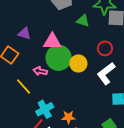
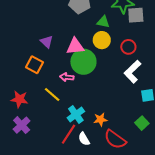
purple triangle: (24, 33) -> (47, 42), turned 32
yellow circle: (78, 63) -> (102, 40), moved

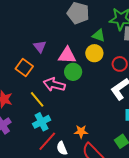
green circle: (83, 62) -> (73, 72), size x0.7
pink arrow: (67, 77) -> (54, 85), size x1.5
cyan cross: (76, 115) -> (42, 122), moved

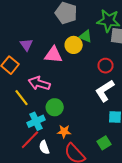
yellow circle: (94, 53) -> (74, 45), moved
green circle: (73, 72) -> (55, 107), moved
cyan cross: (42, 122) -> (36, 121), moved

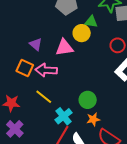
pink arrow: (39, 83) -> (46, 70), moved
green circle: (55, 107) -> (88, 100), moved

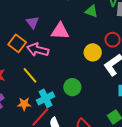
yellow circle: (82, 33) -> (93, 52), moved
orange star: (93, 119) -> (24, 104), moved

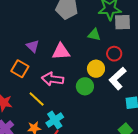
green triangle: (91, 11) -> (94, 35), moved
pink arrow: (38, 50) -> (52, 79), moved
green circle: (72, 87) -> (85, 86), moved

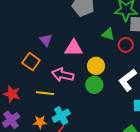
red circle: (114, 54) -> (126, 45), moved
yellow circle: (96, 69) -> (96, 66), moved
yellow line: (37, 99) -> (45, 93), turned -42

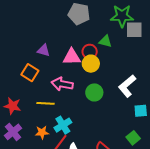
purple triangle: (46, 40) -> (44, 50), turned -32
red circle: (126, 45) -> (90, 52), moved
yellow circle: (96, 66) -> (91, 64), moved

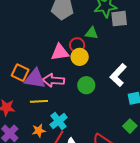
purple triangle: (44, 50) -> (35, 79), moved, size x1.6

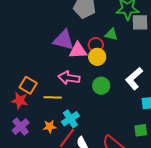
orange square: (20, 73) -> (28, 85), moved
purple triangle: (35, 79) -> (64, 40), moved
green square: (130, 126) -> (141, 130), turned 32

